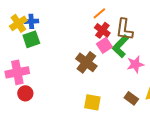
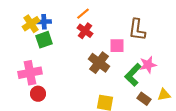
orange line: (99, 13) -> (83, 14), moved
red cross: (102, 30) -> (85, 31), moved
pink square: (104, 45) -> (117, 46), turned 35
green L-shape: (120, 46) -> (133, 75), moved

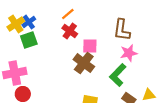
blue cross: (44, 22) -> (29, 22), turned -32
pink square: (117, 46) -> (90, 46), moved
pink star: (148, 65) -> (129, 53), moved

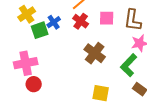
blue cross: (29, 22) -> (54, 22), moved
pink square: (90, 46) -> (107, 18), moved

